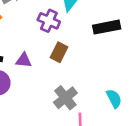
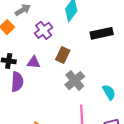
purple cross: (49, 21) -> (44, 30), moved, turned 30
gray cross: (65, 98) -> (75, 81), moved

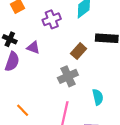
brown rectangle: (63, 55) -> (79, 51), moved

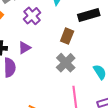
purple triangle: (33, 47) -> (24, 48), turned -32

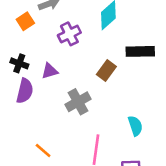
gray cross: (66, 63) -> (78, 102), moved

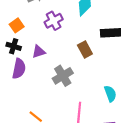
orange square: (25, 21) -> (17, 25), moved
brown rectangle: (106, 71) -> (85, 49), turned -63

